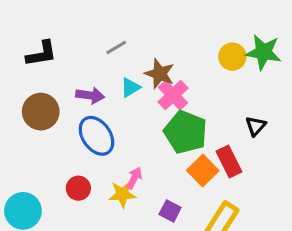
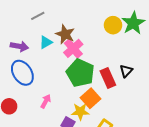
green star: (263, 52) -> (133, 23), turned 30
red rectangle: (229, 162) -> (108, 78), moved
yellow star: (122, 194) -> (80, 112), moved

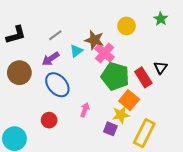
gray line: (38, 16) -> (55, 35), moved
green star: (133, 23) -> (161, 19), size x0.6
yellow circle: (113, 25) -> (126, 26), moved
purple arrow: (19, 46) -> (50, 59), turned 144

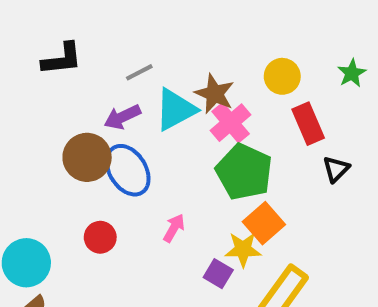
cyan triangle: (76, 51) -> (176, 110), size x1.6
brown circle: (19, 73) -> (87, 157), moved
red rectangle: (143, 77) -> (308, 124), moved

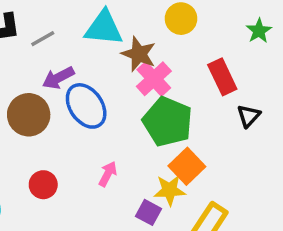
gray line: (139, 72) -> (43, 39), moved
yellow circle: (282, 76) -> (181, 19), moved
cyan triangle: (176, 110) -> (104, 28), moved, turned 36
blue ellipse: (128, 170) -> (86, 106), moved

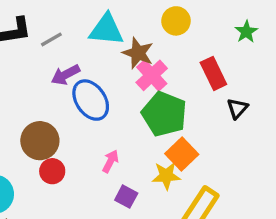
brown circle: (29, 115) -> (40, 141), moved
purple square: (149, 212) -> (126, 197), moved

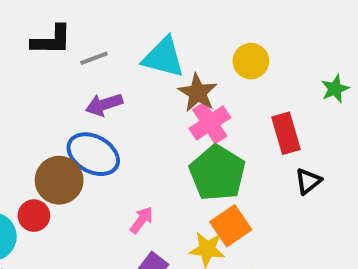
blue ellipse: (91, 100) -> (93, 154), moved, turned -36
red circle: (52, 171) -> (34, 216), moved

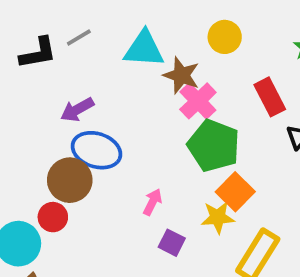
gray line: (94, 58) -> (79, 38), moved
purple arrow: (104, 105) -> (77, 110), moved

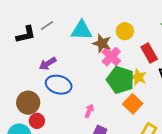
yellow circle: (225, 37) -> (125, 31), moved
brown circle: (70, 180) -> (28, 103), moved
yellow star: (218, 217) -> (138, 77), moved, turned 30

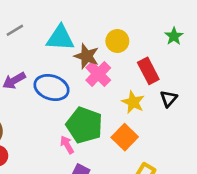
green pentagon: (120, 80) -> (84, 125), moved
blue ellipse: (59, 85) -> (51, 87), moved
pink arrow: (89, 111) -> (67, 145), turned -56

